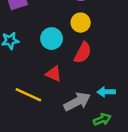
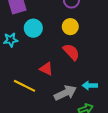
cyan circle: (52, 39) -> (33, 28), moved
red semicircle: (83, 53) -> (71, 52), turned -72

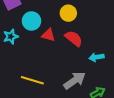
red triangle: (46, 69) -> (48, 35), moved
cyan arrow: (90, 85) -> (96, 57), moved

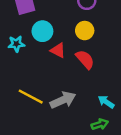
cyan arrow: (96, 57) -> (106, 102), moved, turned 32
gray arrow: (75, 80) -> (63, 100), moved

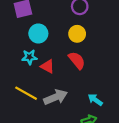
cyan star: (16, 44) -> (29, 57), moved
red triangle: (58, 50) -> (47, 66), moved

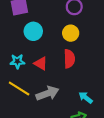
cyan star: (29, 57) -> (17, 61), moved
red semicircle: (77, 60) -> (69, 59), turned 36

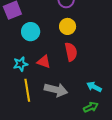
yellow line: (19, 89) -> (27, 90), turned 60
gray arrow: (47, 93) -> (56, 90), turned 45

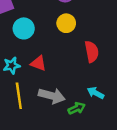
red semicircle: (71, 52) -> (92, 52), moved
green arrow: (91, 107) -> (77, 108), moved

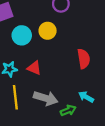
yellow circle: (66, 23) -> (48, 31), moved

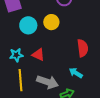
cyan arrow: (86, 97) -> (76, 73), moved

